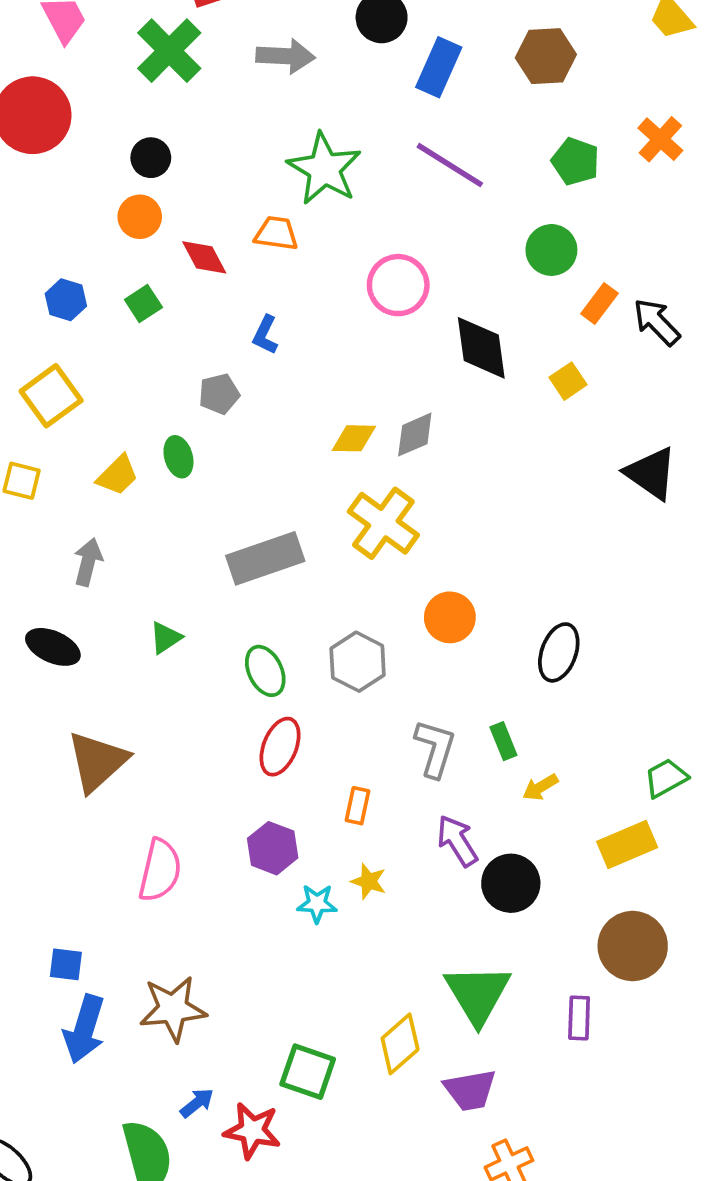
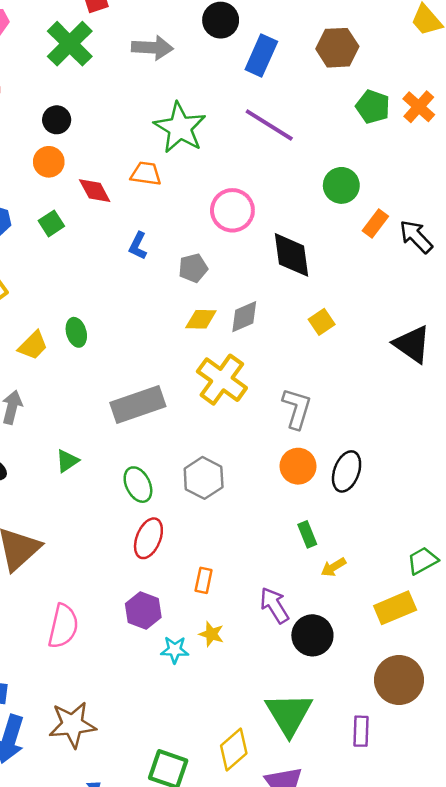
green pentagon: (575, 161) -> (373, 107), moved
yellow square: (568, 381) -> (322, 322), moved
gray pentagon: (219, 394) -> (193, 268), moved
orange circle: (450, 617) -> (298, 466), moved
gray L-shape: (435, 748) -> (297, 408), moved

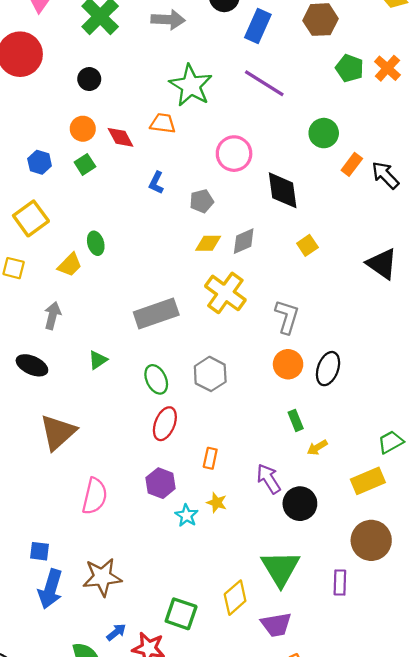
orange circle: (49, 162) -> (83, 129), moved
green ellipse: (76, 332) -> (96, 243), moved
cyan star: (175, 650) -> (186, 516), turned 30

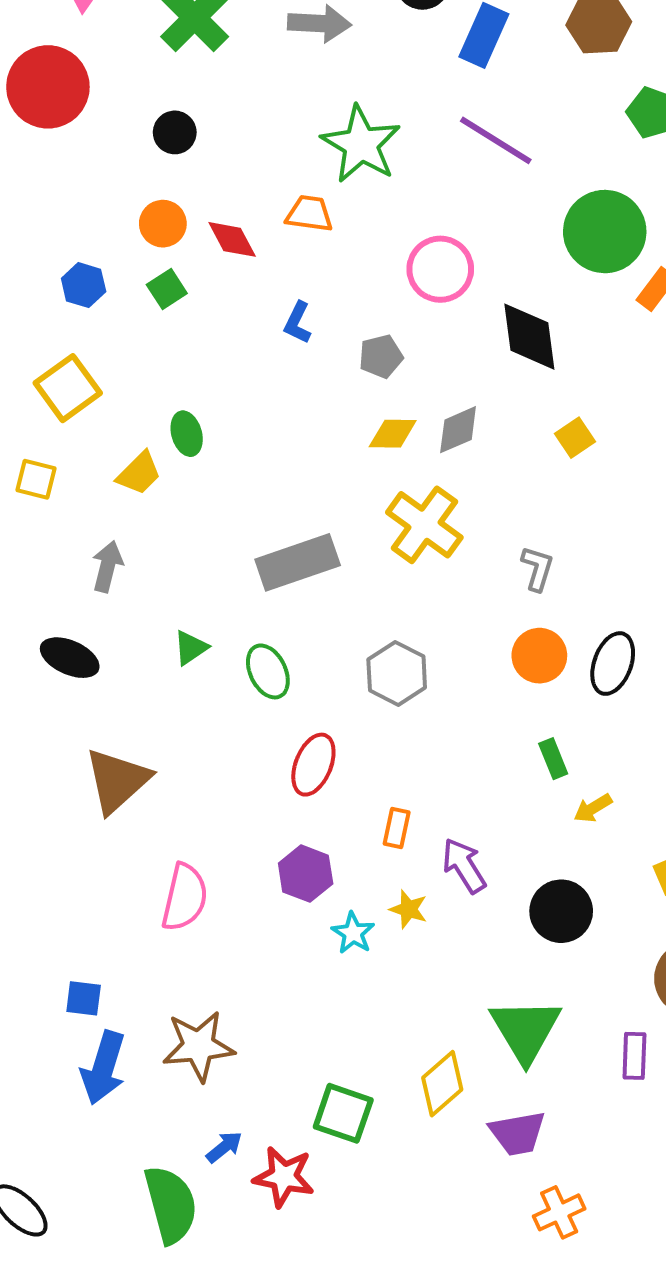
green circle: (324, 133) -> (605, 232), size x1.5
gray L-shape: (287, 317) -> (537, 568), size x0.7
green ellipse: (156, 379) -> (268, 671), moved
purple arrow: (269, 479) -> (464, 866), moved

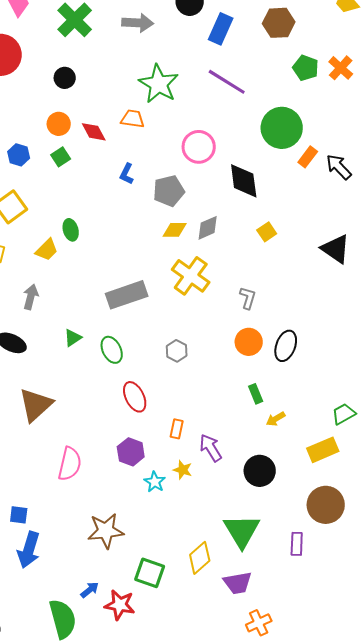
gray pentagon: (381, 356) -> (169, 191), size x1.4
gray hexagon: (397, 673) -> (177, 351), size x0.7
red ellipse: (313, 765) -> (135, 397), turned -48
brown star: (199, 1046) -> (106, 531), moved

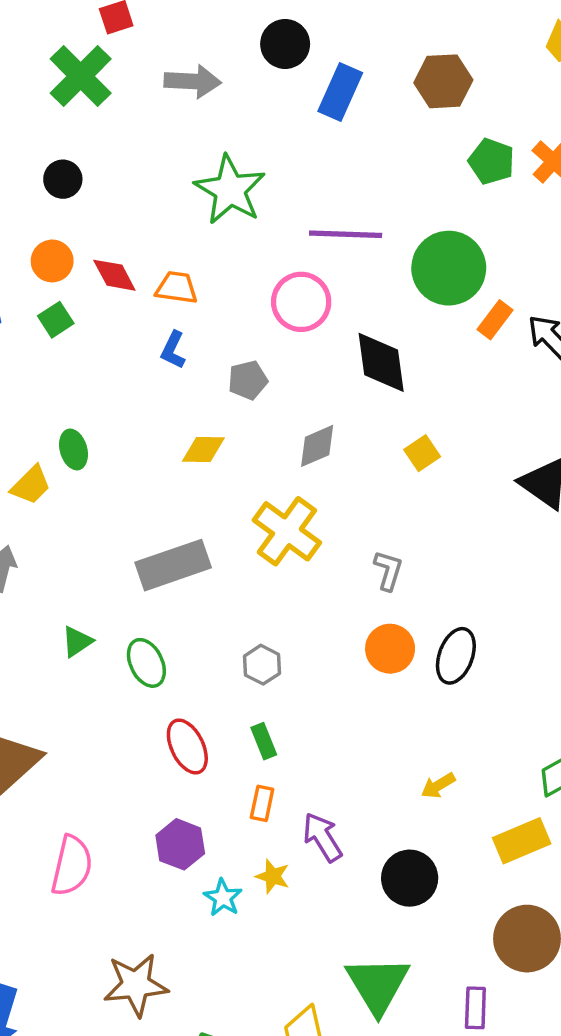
purple line: (227, 82) -> (346, 234), moved, turned -30
orange trapezoid: (133, 119) -> (177, 288), moved
gray pentagon: (169, 191) -> (248, 380), size x0.7
yellow diamond: (175, 230) -> (203, 449), moved
green rectangle: (256, 394) -> (264, 741), moved

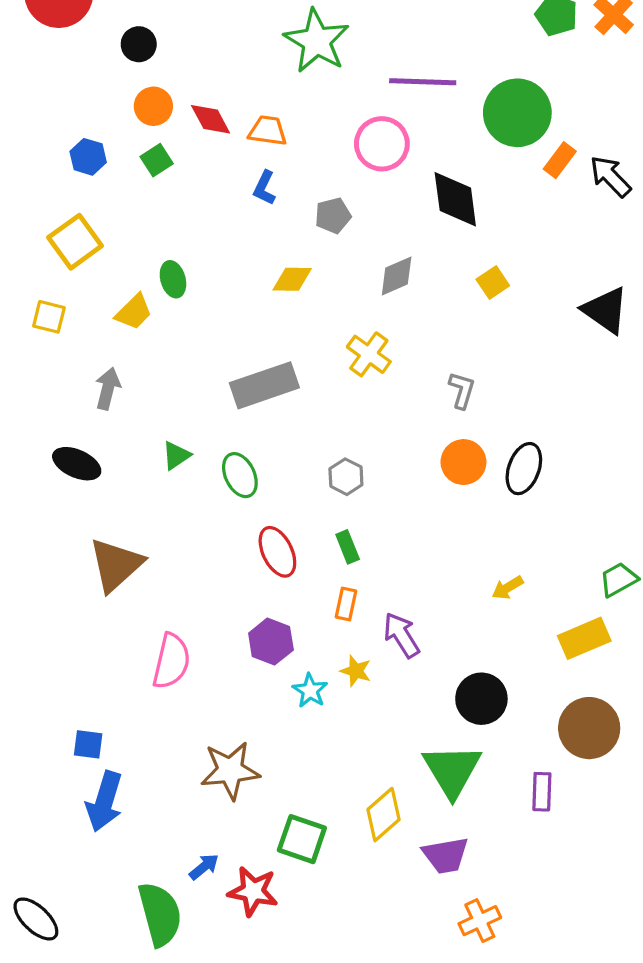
black circle: (63, 179) -> (139, 44), moved
yellow cross: (287, 531) -> (369, 354), size x0.7
black circle: (410, 878) -> (481, 699), moved

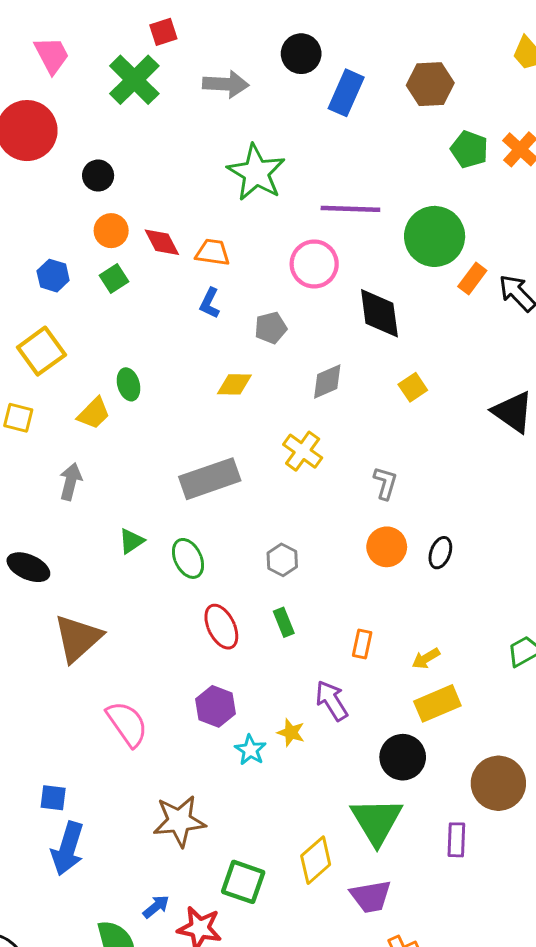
black ellipse: (77, 464) -> (28, 567), moved
black ellipse: (524, 469) -> (440, 553), size x0.7
orange rectangle: (346, 604) -> (362, 644), moved
yellow rectangle: (584, 638) -> (437, 703), moved
pink semicircle: (171, 661) -> (127, 724), turned -48

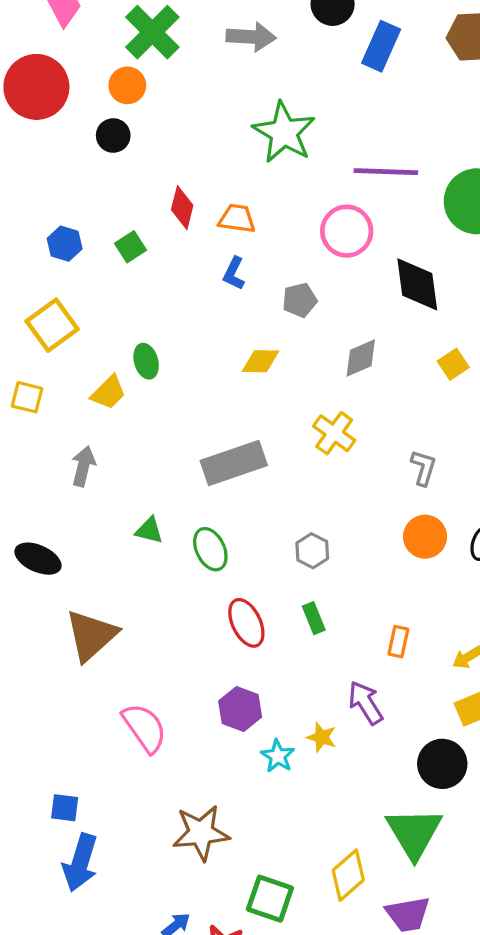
orange circle: (111, 231) -> (127, 85), moved
red diamond: (162, 242) -> (182, 208), turned 42
green triangle: (131, 541) -> (149, 530), turned 48

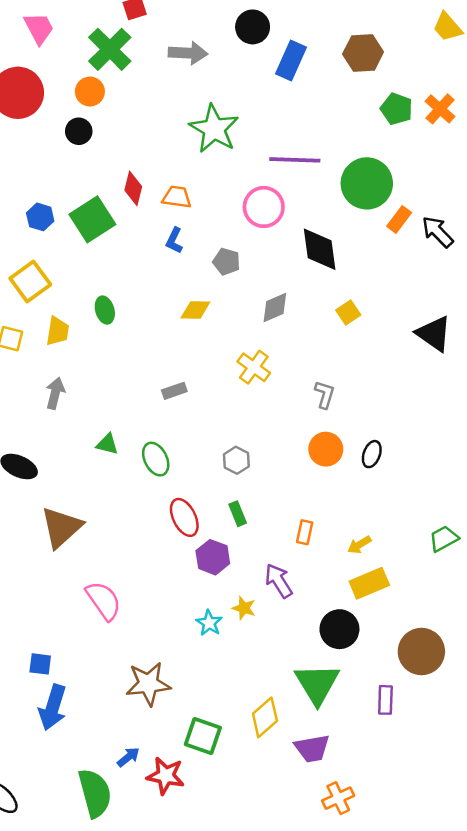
green square: (130, 247) -> (92, 219), size x1.8
gray pentagon: (300, 300) -> (226, 262), turned 30
yellow trapezoid: (108, 392) -> (58, 331), moved, turned -36
gray rectangle: (234, 463) -> (174, 391), size x0.5
purple hexagon: (240, 709) -> (213, 557), moved

